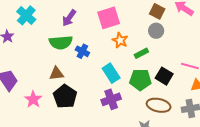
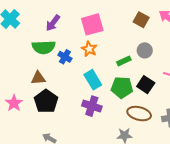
gray circle: (156, 31) -> (145, 50), moved
orange star: (120, 40) -> (89, 49), moved
purple cross: (111, 99) -> (92, 106), turned 36

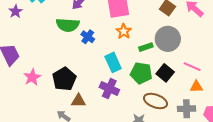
orange star: (89, 49) -> (124, 31), moved
gray circle: (145, 50) -> (168, 39), size x1.6
brown triangle: (38, 78) -> (78, 101), moved

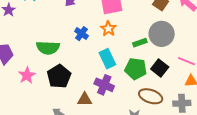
green semicircle: (68, 25) -> (48, 48), moved
orange star: (124, 31) -> (108, 29), moved
brown triangle: (78, 101) -> (85, 99), moved

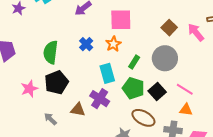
green rectangle: (140, 43) -> (134, 62), moved, turned -48
green semicircle: (48, 48) -> (51, 52), turned 85
pink star: (27, 75) -> (29, 89), moved

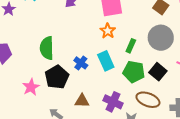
blue cross: (86, 44) -> (81, 63), moved
purple cross: (100, 99) -> (113, 102), moved

